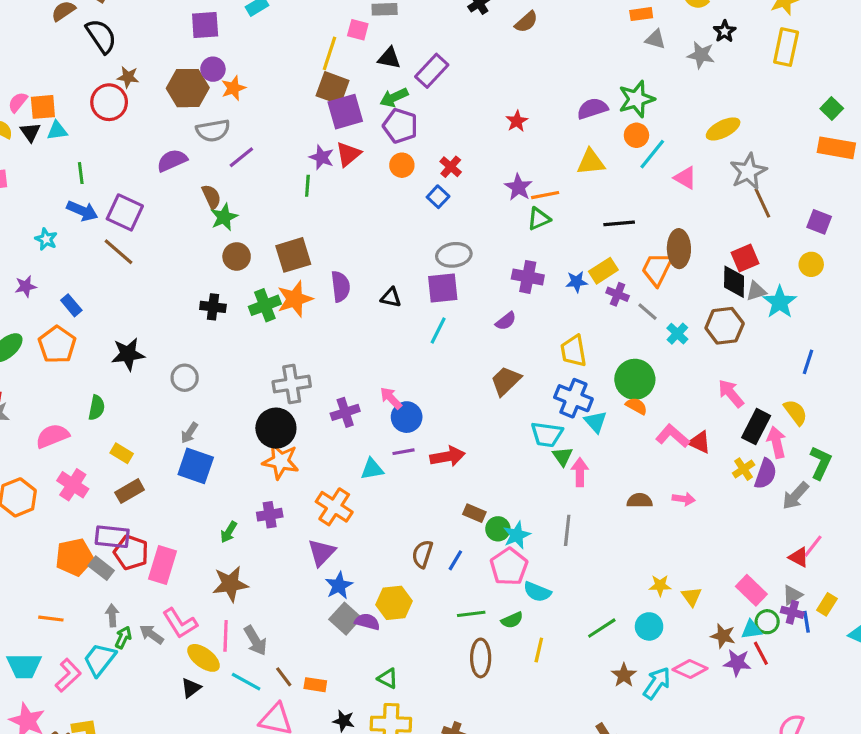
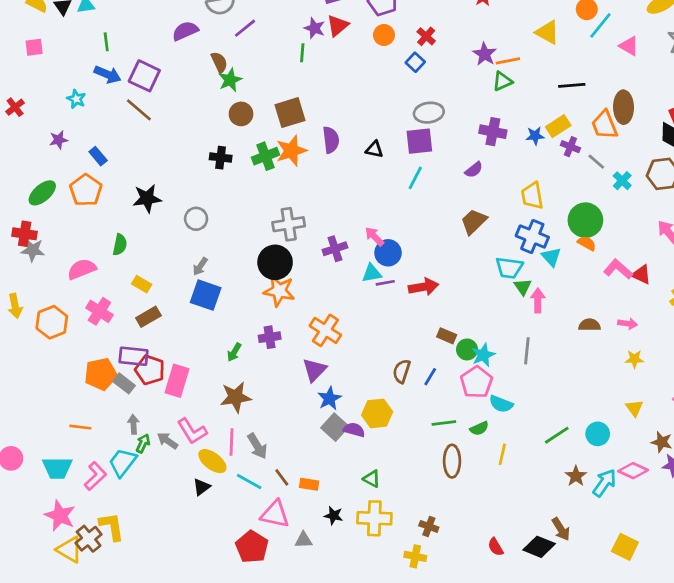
yellow triangle: (591, 162) -> (547, 32), turned 35
orange trapezoid: (657, 269) -> (604, 125), turned -48
cyan triangle: (372, 469) -> (372, 273), moved
yellow star: (660, 586) -> (634, 359), moved

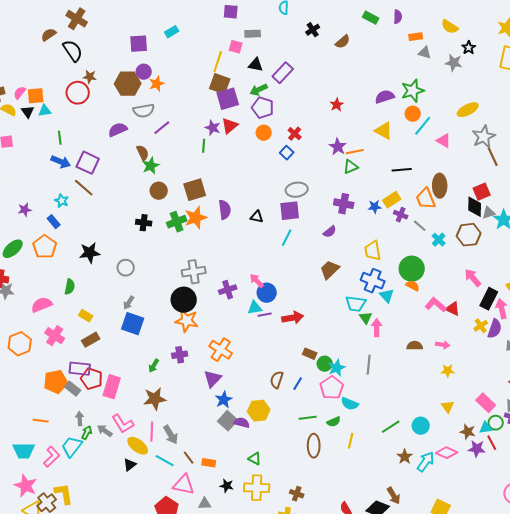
cyan star: (76, 99) -> (62, 201), moved

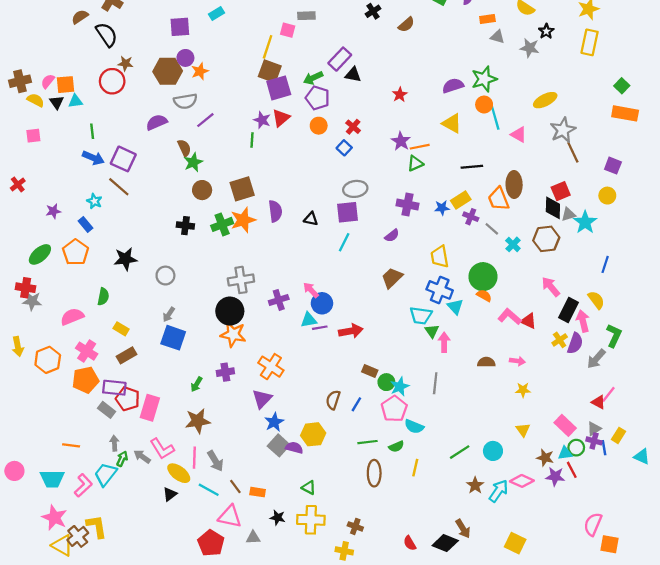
black triangle: (256, 65) -> (353, 75), moved
cyan line: (423, 126) -> (495, 118), turned -55
orange pentagon: (56, 382) -> (85, 380), moved

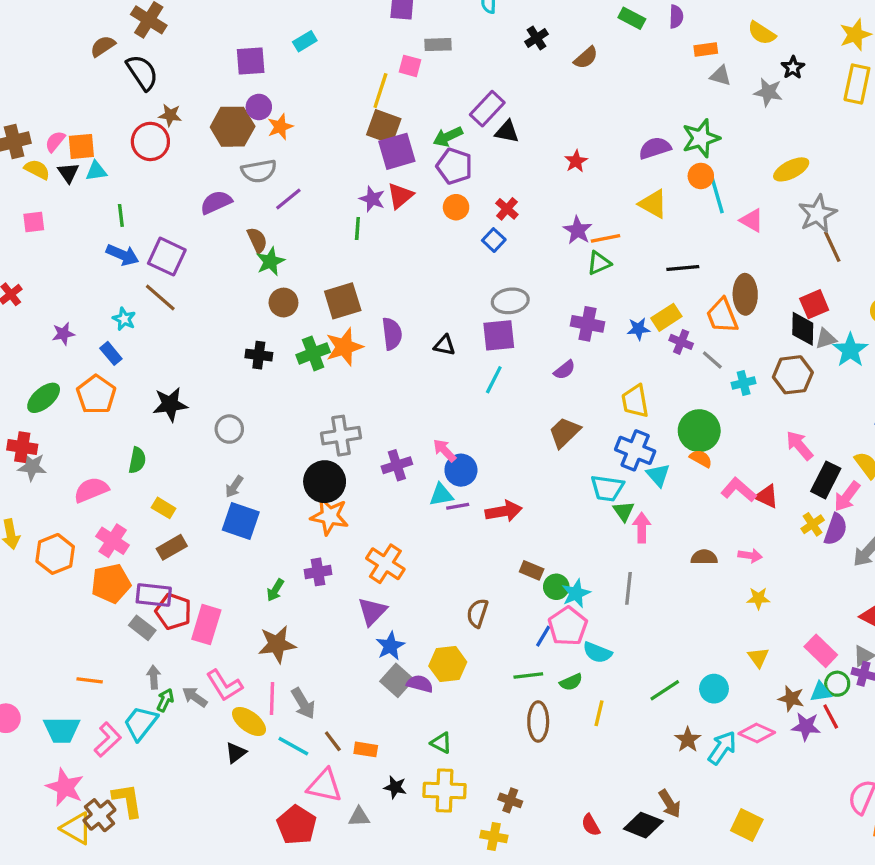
cyan cross: (513, 244) -> (744, 383), turned 32
pink arrow: (583, 321) -> (847, 496), turned -130
blue line: (356, 404) -> (543, 636), moved

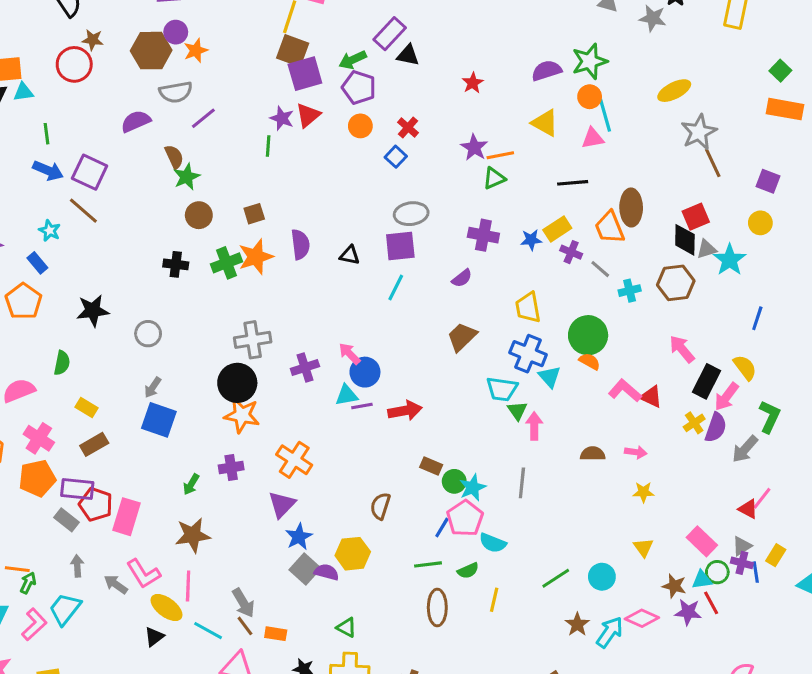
pink triangle: (752, 220) -> (593, 138), moved, turned -40
brown square: (343, 301) -> (254, 214), size x0.6
green arrow: (165, 700) -> (28, 583), moved
gray arrow: (303, 703) -> (243, 603), moved

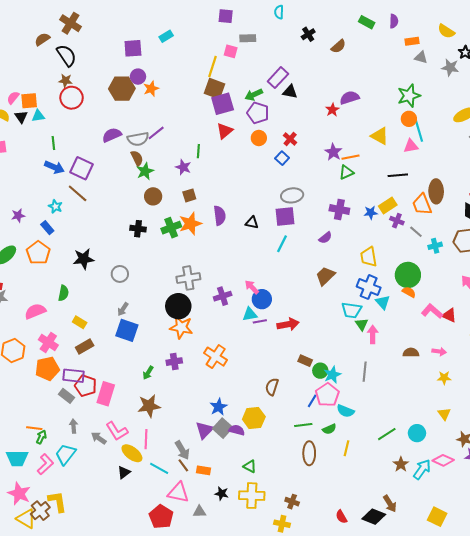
brown star: (93, 40) -> (65, 81), moved
purple semicircle: (547, 71) -> (349, 98), moved
gray semicircle: (176, 92) -> (138, 139), moved
purple star: (282, 118) -> (183, 167), moved
purple triangle: (282, 504) -> (204, 430), moved

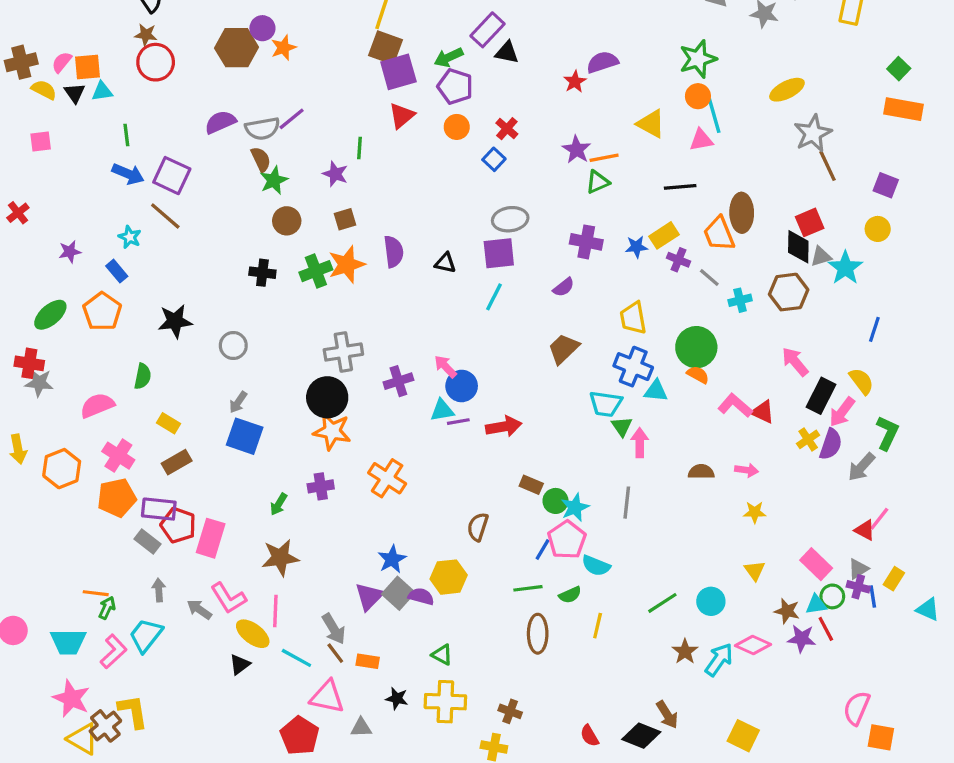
cyan triangle: (383, 302) -> (656, 391), turned -42

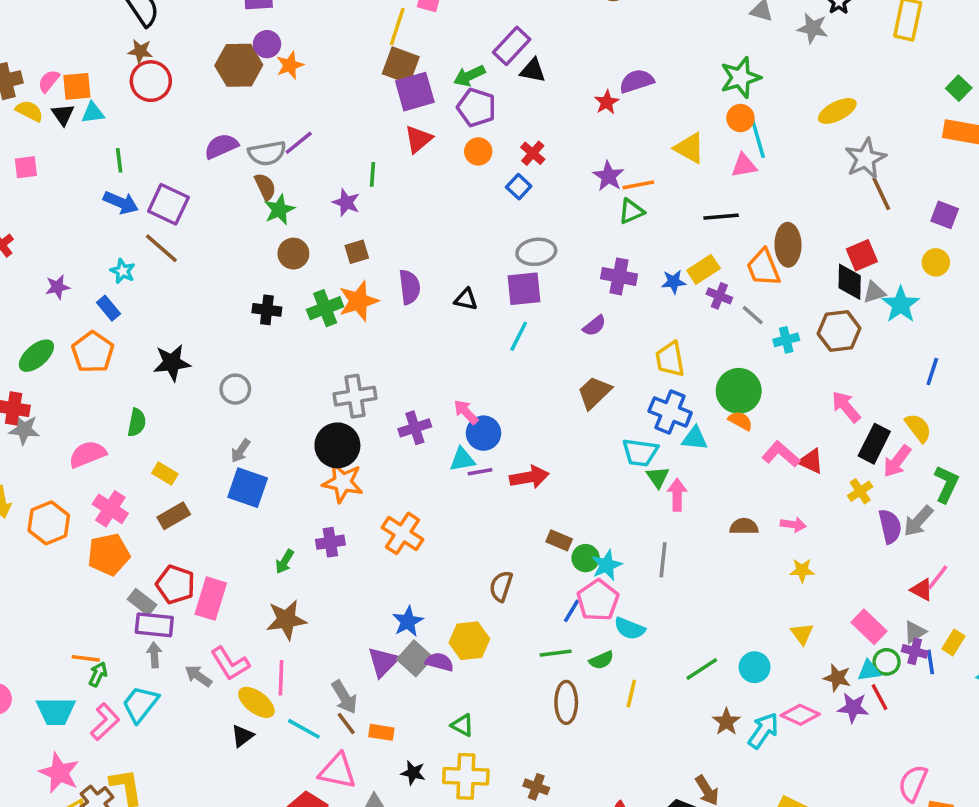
purple semicircle: (831, 444) -> (890, 526), moved, turned -32
purple rectangle: (159, 509) -> (154, 625), moved

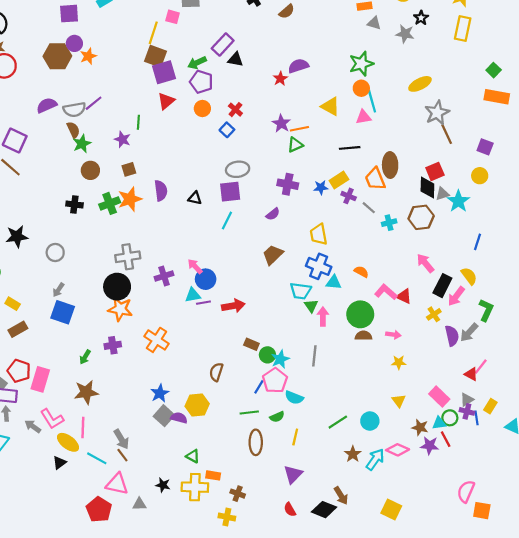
green circle: (739, 391) -> (360, 314), moved
purple triangle: (383, 662) -> (293, 474), moved
orange rectangle: (381, 732) -> (213, 475), moved

